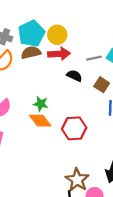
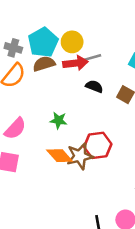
gray line: (94, 58) -> (93, 58), moved
orange diamond: (40, 121) -> (60, 156), moved
brown star: (77, 180) -> (80, 156), moved, turned 30

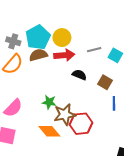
gray line: (93, 58) -> (94, 50), moved
brown star: (80, 156) -> (65, 114), moved

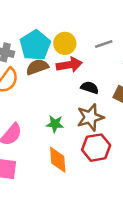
gray line: (94, 50) -> (104, 44), moved
brown star: (65, 114) -> (90, 117), moved
orange diamond: (49, 131) -> (58, 160), turned 40

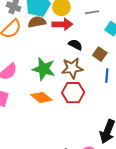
green star: (55, 124) -> (44, 69), size x1.6
orange diamond: (58, 160) -> (41, 97), turned -55

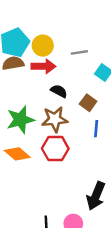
green star: (44, 69) -> (20, 120), turned -30

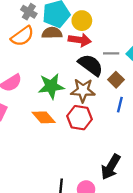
gray line: (79, 52) -> (111, 53), moved
black semicircle: (59, 91) -> (91, 65), size x1.6

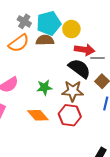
red arrow: (80, 40) -> (85, 50), moved
green star: (51, 86) -> (44, 87), size x0.7

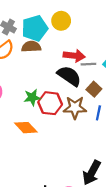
yellow circle: (71, 29) -> (61, 21), moved
brown star: (73, 91) -> (75, 108), moved
red hexagon: (70, 115) -> (50, 103), moved

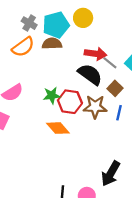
gray line: (88, 64) -> (110, 63), turned 40
orange diamond: (26, 128) -> (58, 128), moved

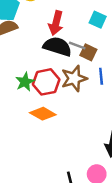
red arrow: (96, 54) -> (56, 23), turned 115
gray line: (110, 63) -> (77, 46), moved

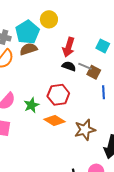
black semicircle: (57, 46) -> (69, 66), size x0.6
brown star: (74, 78) -> (85, 130), moved
green star: (25, 82) -> (31, 105), moved

